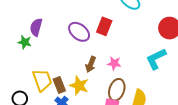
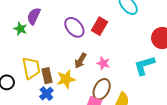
yellow star: (79, 86) -> (66, 79), turned 30

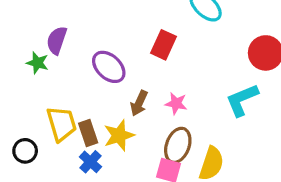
purple ellipse: (74, 27) -> (109, 67), moved

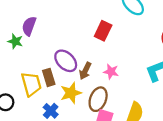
purple ellipse: (109, 67) -> (66, 61), moved
brown rectangle: (88, 133) -> (49, 77), moved
brown ellipse: (178, 145) -> (98, 99), moved

